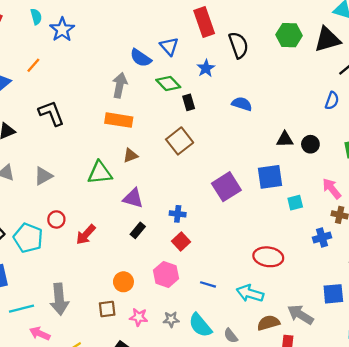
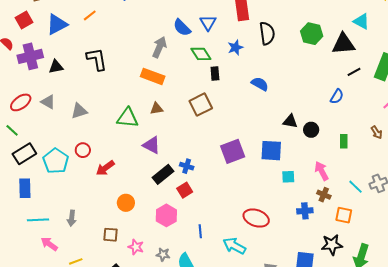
black rectangle: (138, 230) -> (163, 174), moved, size x1.5
orange circle: (123, 282) -> (126, 203), moved
blue line: (208, 284) -> (200, 231), turned 56
gray arrow: (59, 299) -> (72, 218), size x0.6

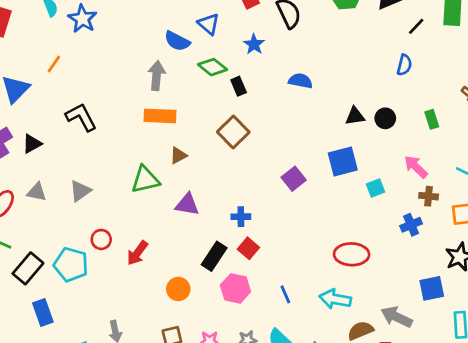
purple square: (233, 151) -> (294, 179), size x0.7
black rectangle: (163, 174) -> (214, 256), moved

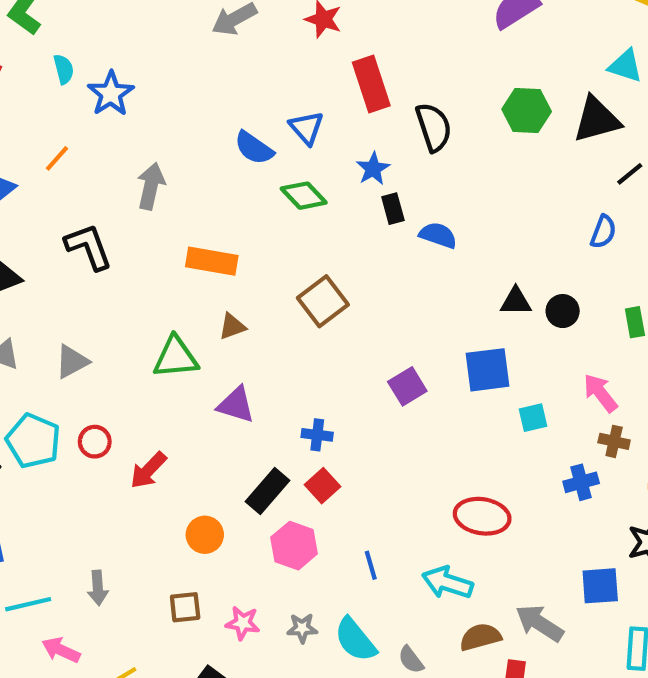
gray arrow: (157, 76) -> (151, 186), moved
black rectangle: (239, 86) -> (393, 209), moved
cyan pentagon: (71, 265) -> (33, 441), moved

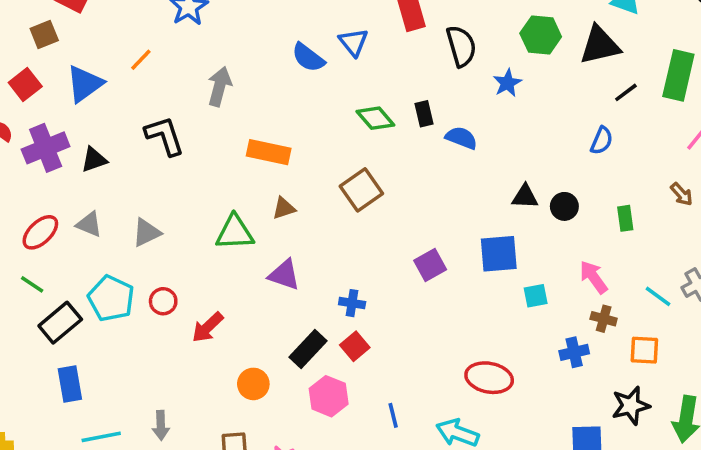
blue star: (373, 169) -> (507, 83), moved
green diamond: (304, 196) -> (375, 118), moved

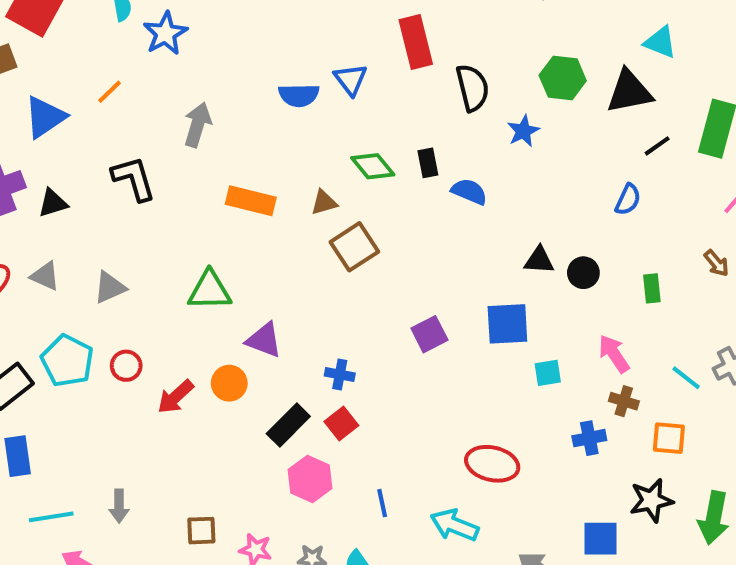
blue semicircle: (308, 58) -> (299, 95), turned -40
brown triangle: (284, 208) -> (324, 202), moved
orange circle: (253, 384) -> (229, 383), moved

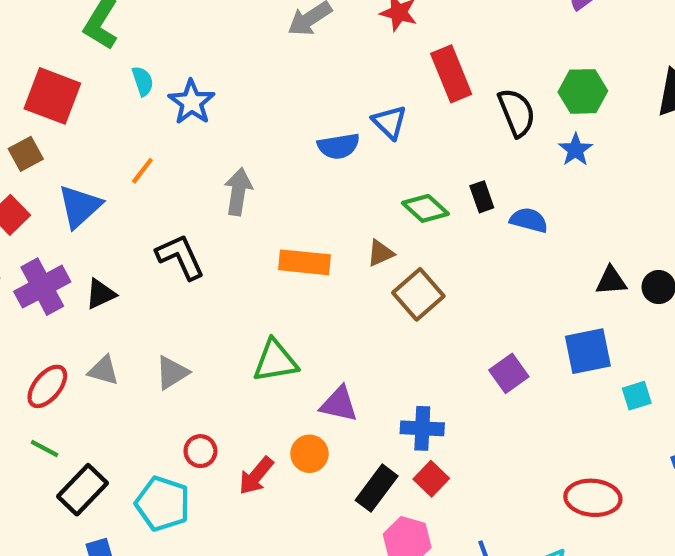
green hexagon: (563, 78) -> (583, 91), moved
cyan pentagon: (67, 361) -> (163, 504), moved
blue cross: (340, 375) -> (422, 428), size x1.4

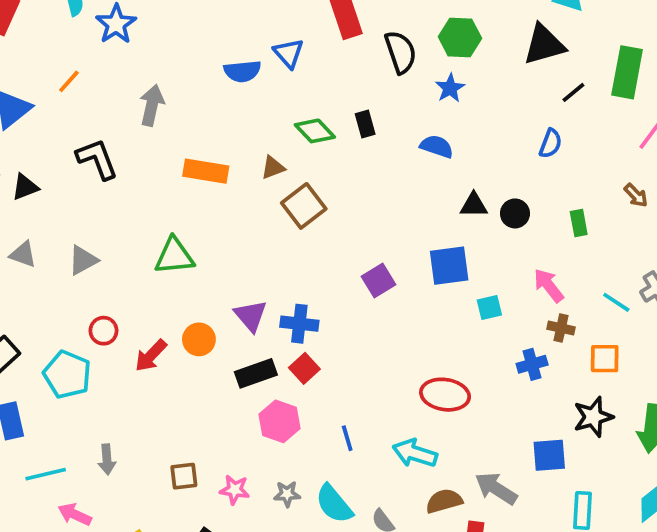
blue semicircle: (529, 220) -> (437, 146), moved
purple triangle: (339, 404) -> (251, 316), moved, turned 33
black rectangle: (377, 488) -> (256, 373), turned 30

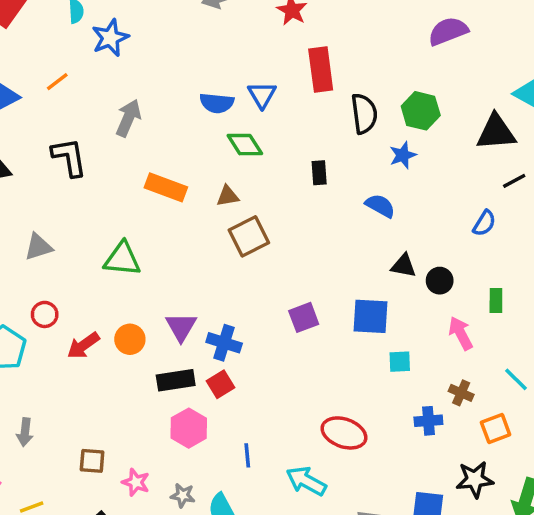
green diamond: (315, 131) -> (245, 145), moved
pink arrow: (549, 285) -> (461, 333), moved
orange square: (605, 359) -> (496, 429), turned -32

